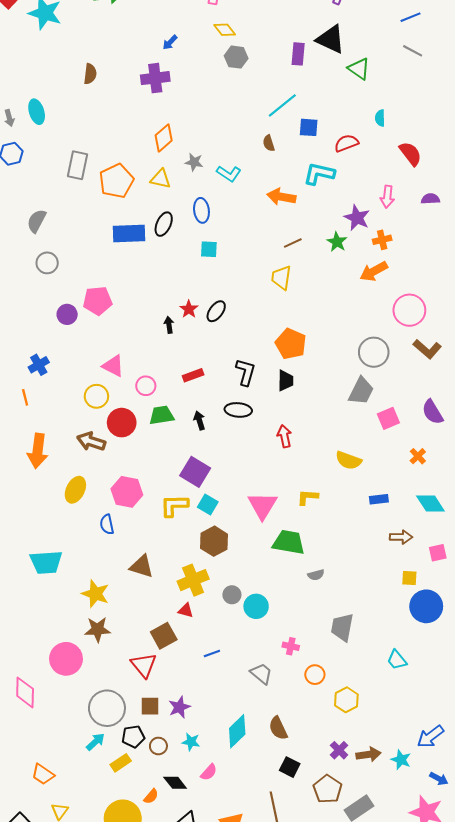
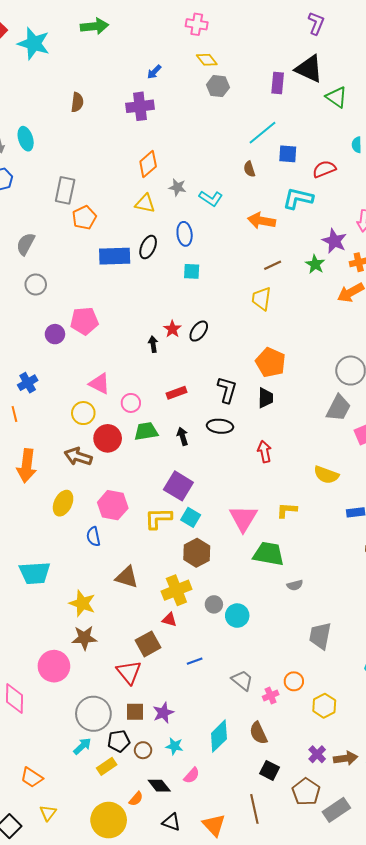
orange pentagon: (116, 181) -> (84, 218), moved, size x0.7
pink cross: (291, 646) -> (271, 696), moved, turned -35

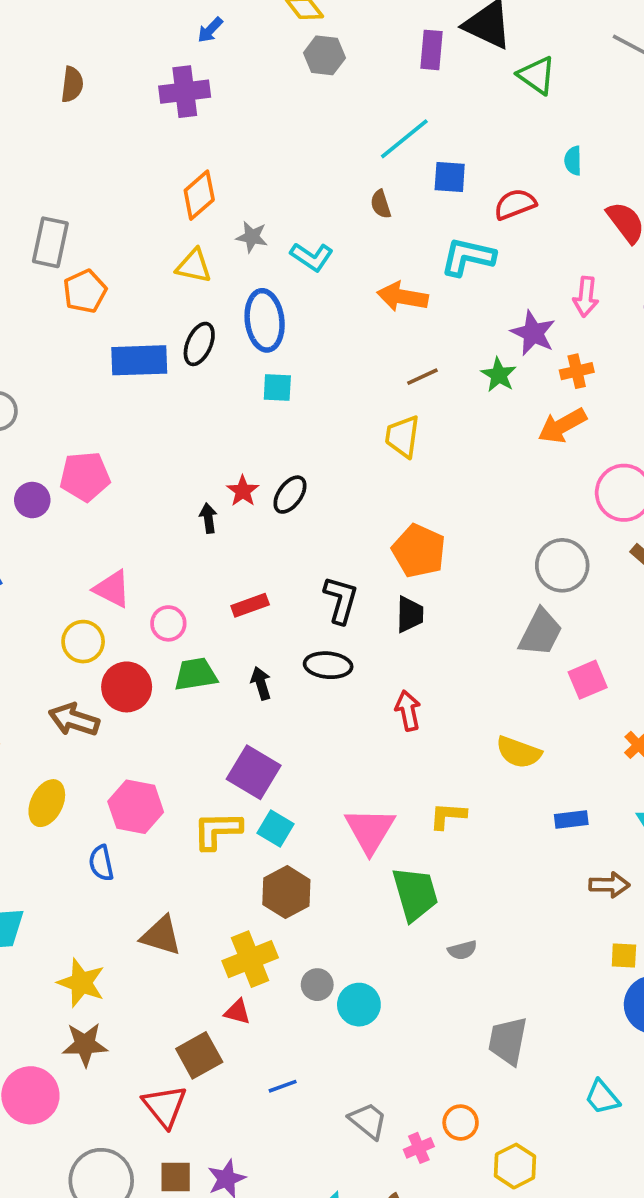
blue ellipse: (185, 234) -> (265, 320), size x1.4
green trapezoid: (269, 554) -> (415, 894), turned 64

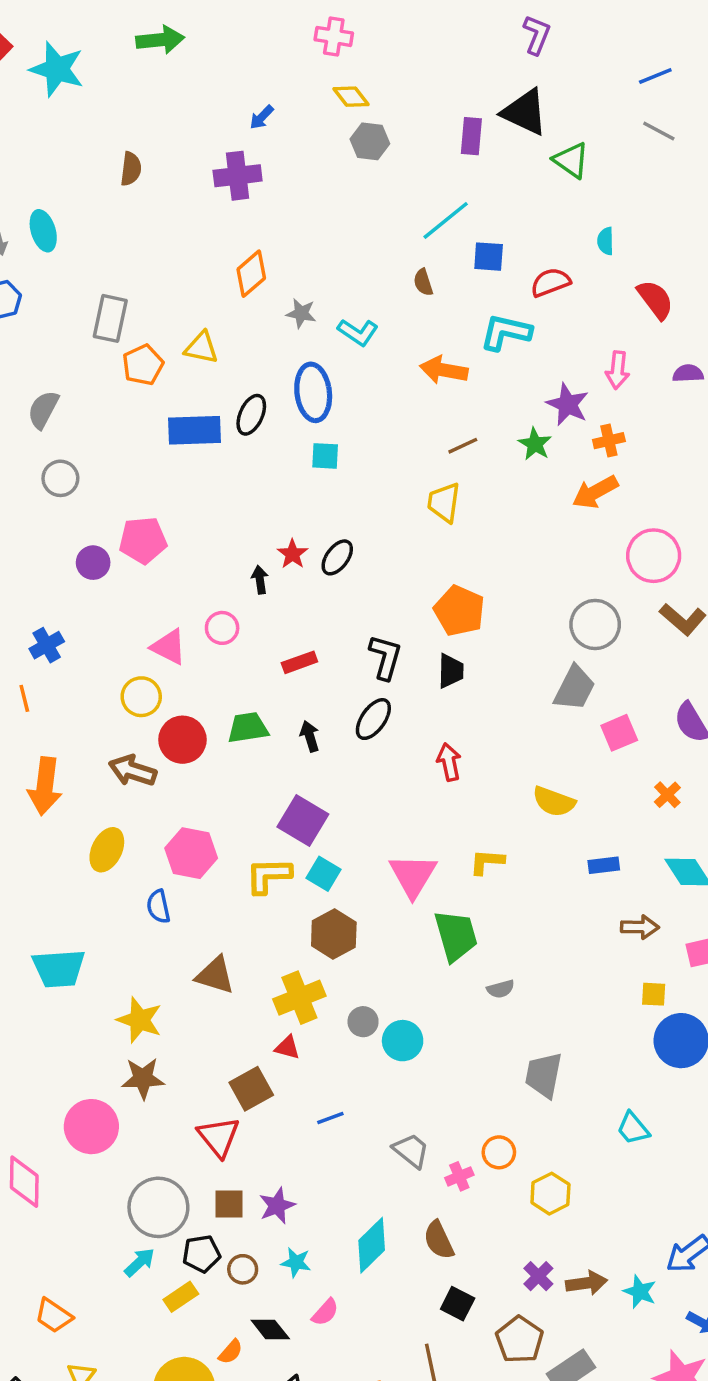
yellow triangle: (194, 266) -> (201, 348), moved
pink circle: (168, 623) -> (222, 628), moved
black ellipse: (328, 665) -> (373, 719), turned -60

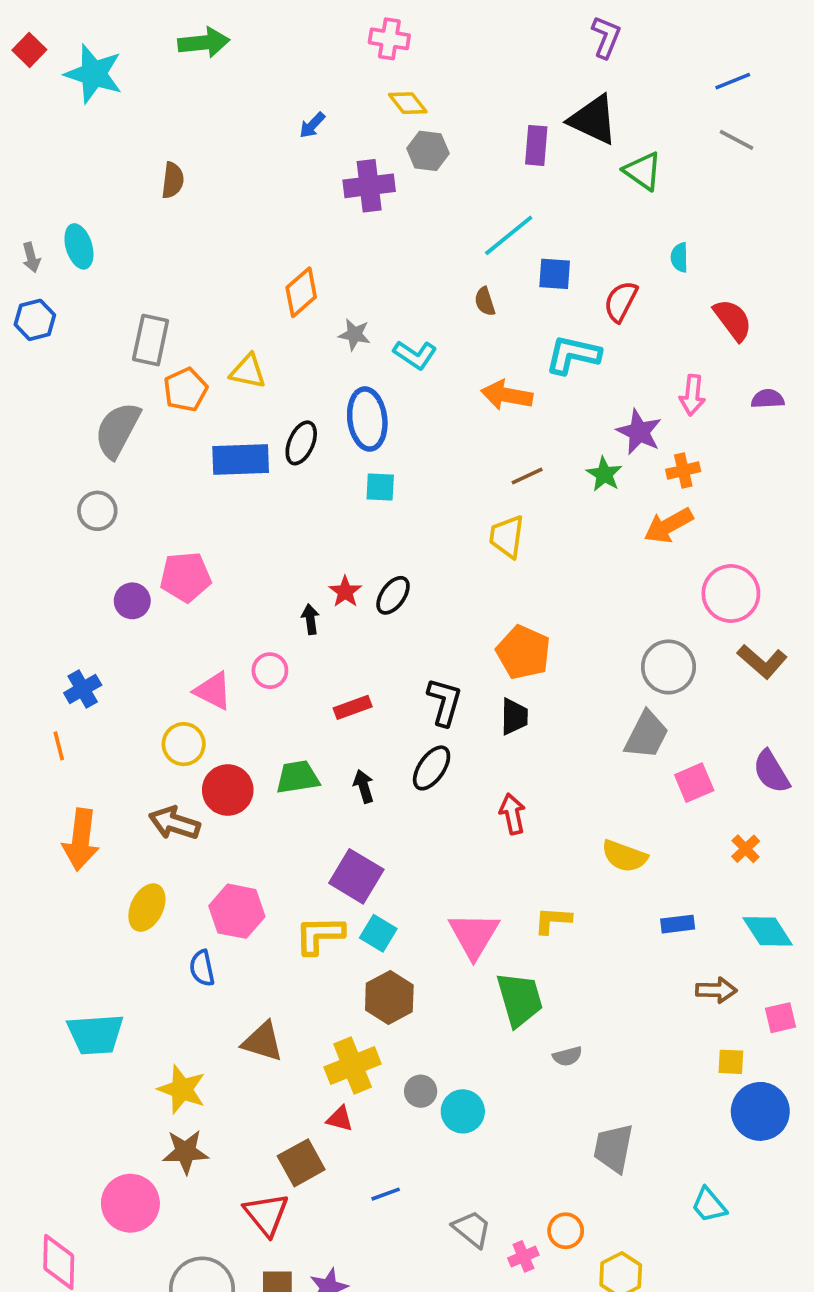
purple cross: (238, 176) -> (369, 186), moved
red semicircle: (550, 282) -> (621, 301), turned -42
gray semicircle: (43, 410) -> (118, 430), moved, size x1.4

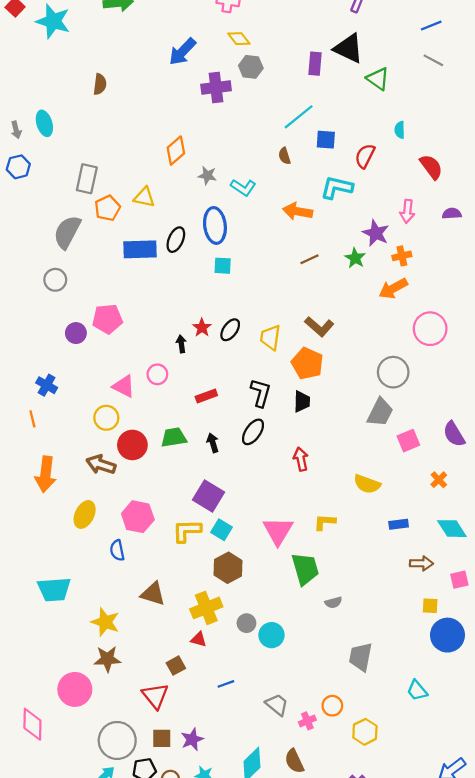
blue arrow: (312, 125) -> (182, 52), size x1.8
yellow trapezoid: (507, 537) -> (270, 337), moved
brown L-shape: (762, 661) -> (319, 327), moved
blue cross: (83, 689) -> (47, 385), turned -30
brown square: (301, 1163) -> (176, 666), size x0.7

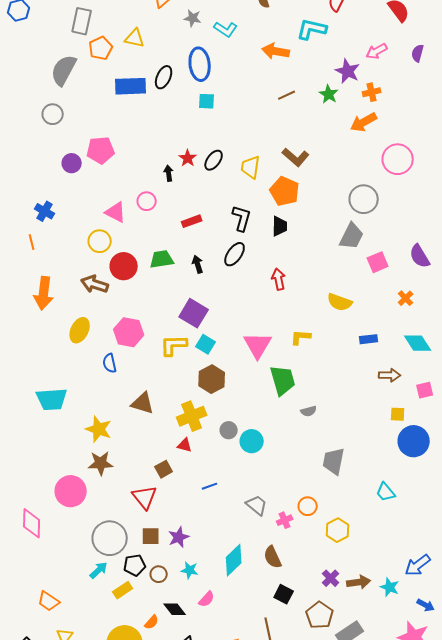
pink arrow: (407, 211) -> (377, 51), turned 55
purple semicircle: (452, 214) -> (418, 53), turned -72

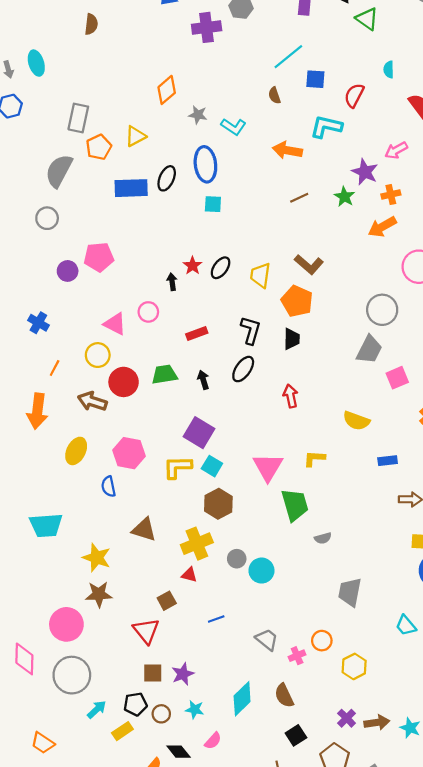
yellow triangle: (135, 38) -> (135, 136), turned -40
orange line: (32, 242) -> (55, 368), moved, turned 42
gray circle: (110, 538) -> (72, 675), moved
black square: (284, 594) -> (296, 735), turned 30

